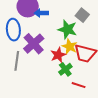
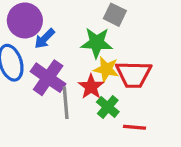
blue arrow: (41, 13) -> (45, 39), moved, turned -32
gray line: (17, 61) -> (66, 103), moved

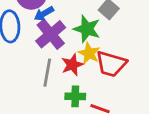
purple cross: (48, 78) -> (51, 34), moved
green cross: (108, 107) -> (75, 96), moved, turned 36

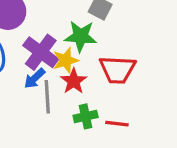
blue arrow: (44, 14) -> (34, 78), moved
yellow star: (89, 53) -> (66, 60), moved, turned -30

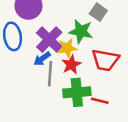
green cross: (86, 116) -> (77, 92), size x1.5

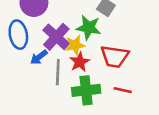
blue arrow: (42, 59) -> (39, 57), moved
red line: (100, 101) -> (123, 90), moved

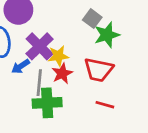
green star: (89, 28) -> (107, 35), moved, turned -30
green cross: (86, 90) -> (47, 103), moved

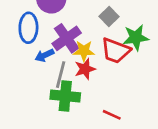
gray square: (92, 19) -> (109, 16), moved
red trapezoid: (99, 70) -> (116, 51), moved
red line: (105, 105) -> (112, 115), moved

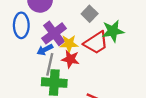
red trapezoid: (116, 51) -> (96, 43), turned -52
blue arrow: (45, 55) -> (45, 50), moved
red star: (85, 69) -> (70, 59), turned 30

